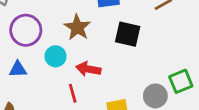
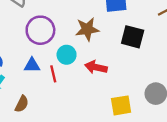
brown star: (77, 27) -> (87, 29), turned 30
red line: (73, 93) -> (53, 74), moved

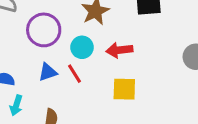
yellow square: (121, 105) -> (124, 89), moved, turned 30

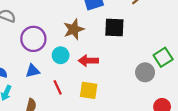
red line: (75, 74) -> (58, 87), moved

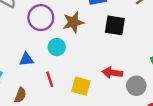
purple circle: (33, 39) -> (41, 18), moved
red arrow: (88, 61) -> (112, 73), moved
gray circle: (145, 72) -> (136, 86), moved

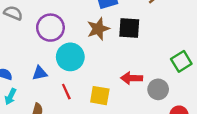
brown star: (73, 22) -> (98, 29), moved
cyan circle: (57, 47) -> (70, 57), size x1.5

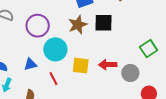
yellow square: (100, 96) -> (81, 66), moved

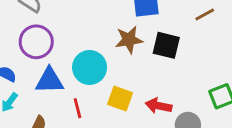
purple circle: (38, 26) -> (36, 42), moved
blue triangle: (30, 64) -> (49, 80), size x1.5

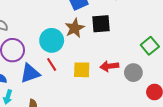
cyan circle: (90, 67) -> (52, 40), moved
red line: (78, 108) -> (52, 64), moved

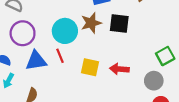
gray circle: (133, 73) -> (154, 81), moved

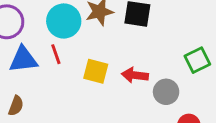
gray circle: (154, 81) -> (166, 92), moved

